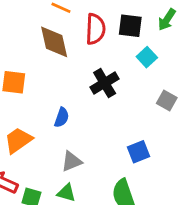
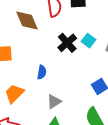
cyan square: (147, 57) -> (88, 41), moved

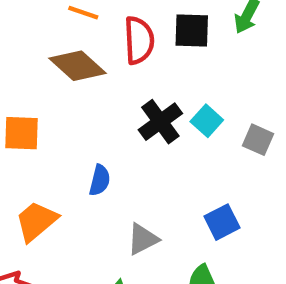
brown diamond: (27, 21) -> (78, 66), turned -30
gray triangle: (54, 102) -> (143, 239), moved

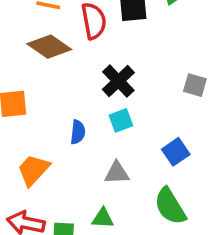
cyan square: (207, 121) -> (121, 120), moved, turned 35
gray triangle: (143, 239) -> (117, 173), turned 32

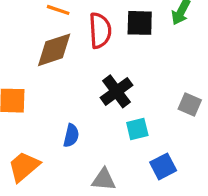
brown diamond: (49, 47) -> (54, 50), turned -60
cyan square: (121, 120) -> (137, 129), moved

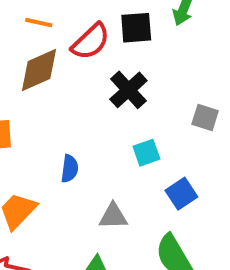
red semicircle: (100, 30) -> (91, 42), turned 56
black cross: (116, 91) -> (128, 90), moved

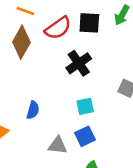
brown diamond: (39, 70) -> (21, 42), turned -44
blue square: (181, 194) -> (85, 136), moved

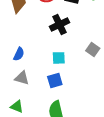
gray triangle: (58, 145) -> (22, 78), moved

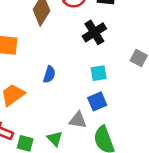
gray triangle: (22, 78) -> (78, 120), moved
green triangle: (17, 106) -> (55, 139), turned 32

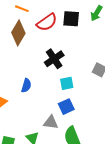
black cross: (94, 32) -> (54, 59), moved

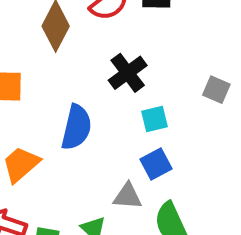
blue semicircle: (26, 86) -> (76, 127), size x1.6

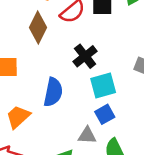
cyan square: (155, 119) -> (103, 85), size x1.5

